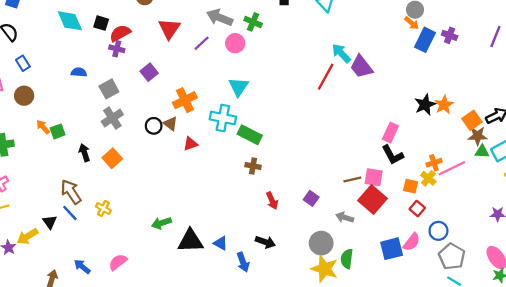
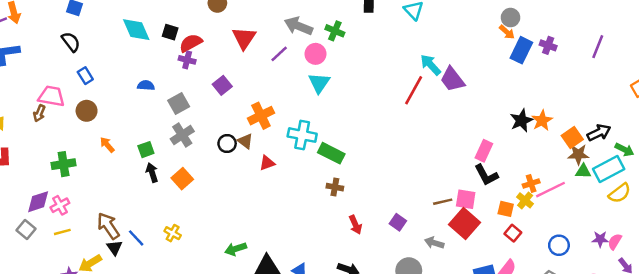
cyan triangle: (239, 87) -> (319, 83), moved
green square: (58, 131) -> (146, 150), moved
brown arrow: (71, 192) -> (108, 226), moved
blue circle: (438, 231) -> (559, 245), moved

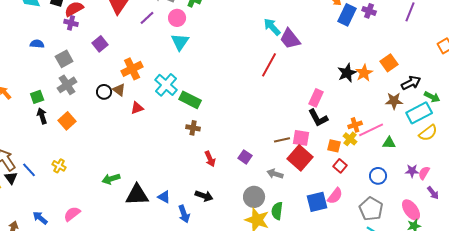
red line: (414, 90) -> (269, 65), moved
cyan cross: (302, 135) -> (166, 85), turned 30
orange square: (572, 137) -> (389, 63), moved
green triangle: (583, 171) -> (389, 143), moved

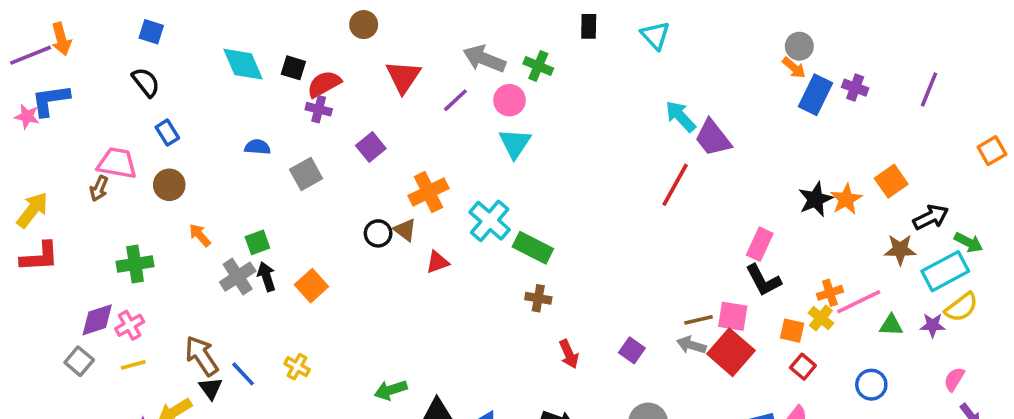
gray cross: (67, 85) -> (238, 277), moved
purple star: (412, 171) -> (933, 325), moved
gray arrow: (275, 174) -> (691, 345), moved

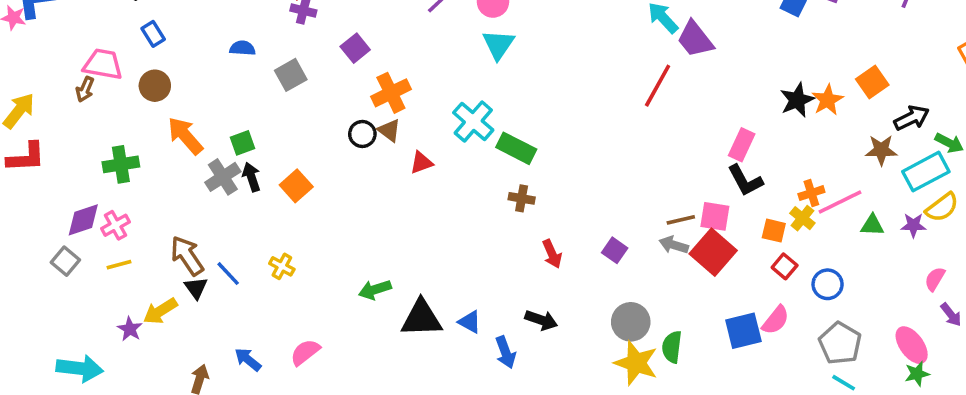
orange cross: (428, 192) -> (391, 93), moved
orange arrow: (200, 235) -> (185, 136), size x1.6
blue circle: (871, 385) -> (828, 284), moved

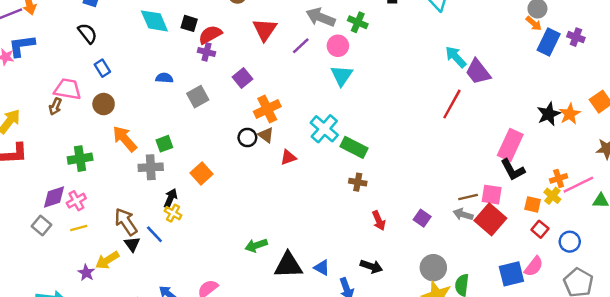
pink rectangle: (742, 145) -> (510, 145), size x1.4
gray cross: (223, 177) -> (151, 167), turned 30
black arrow: (251, 177) -> (171, 198), moved, turned 42
yellow cross: (282, 266) -> (173, 213), moved

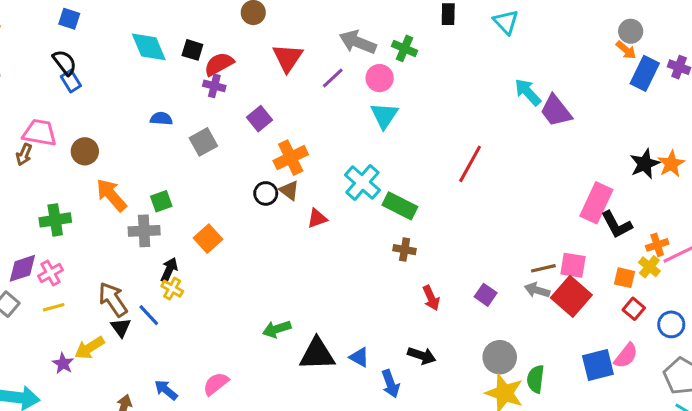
blue rectangle: (102, 68) -> (71, 81), moved
red line: (452, 104) -> (470, 164), moved
black L-shape: (513, 170) -> (617, 225), moved

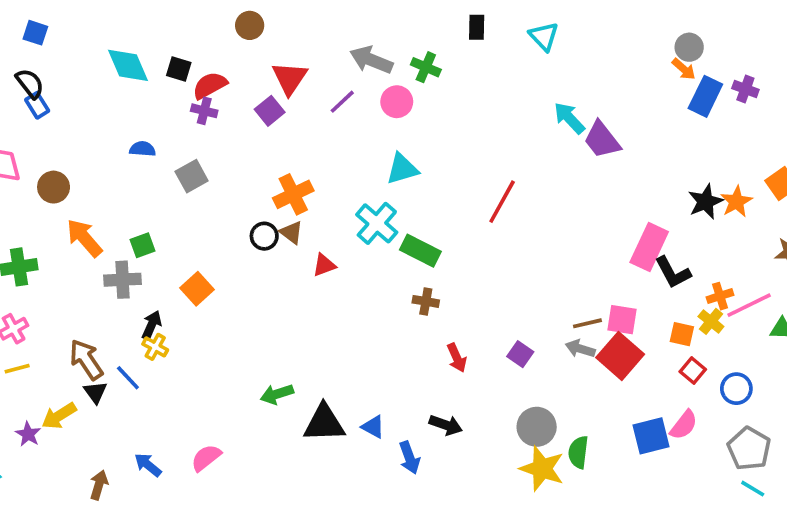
cyan triangle: (384, 115) -> (402, 169), moved, turned 40
purple square: (260, 119) -> (270, 111), moved

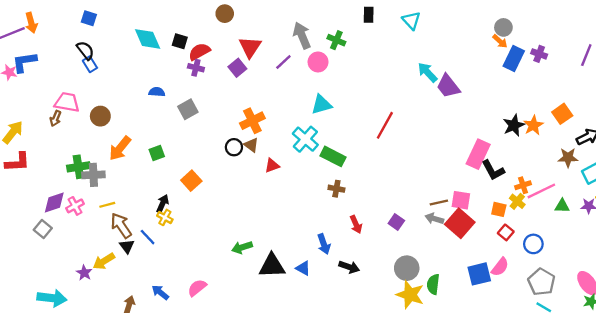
gray arrow: (371, 60) -> (302, 35), turned 45
orange arrow: (84, 238) -> (120, 148), turned -100
gray cross: (123, 280) -> (93, 175), moved
yellow line: (17, 369) -> (107, 205), moved
blue arrow: (409, 458) -> (324, 244), moved

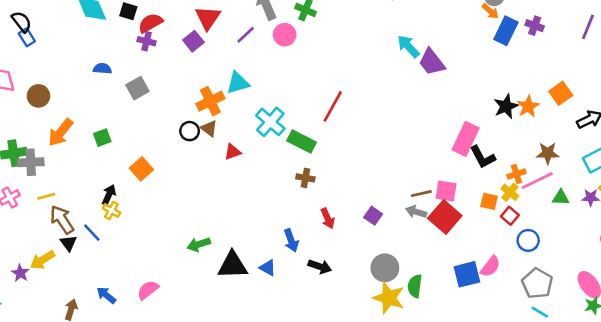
cyan triangle: (321, 105) -> (238, 83), moved
red line: (385, 125) -> (333, 106), moved
brown star: (568, 158) -> (548, 153), moved
red square: (506, 232) -> (510, 216), moved

